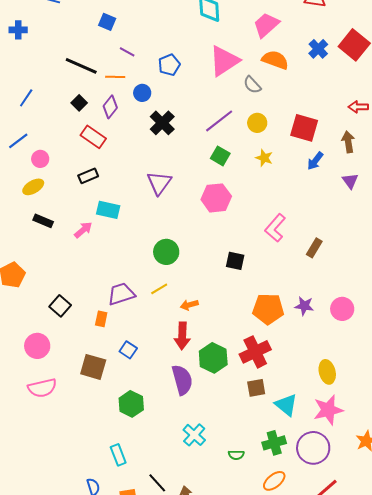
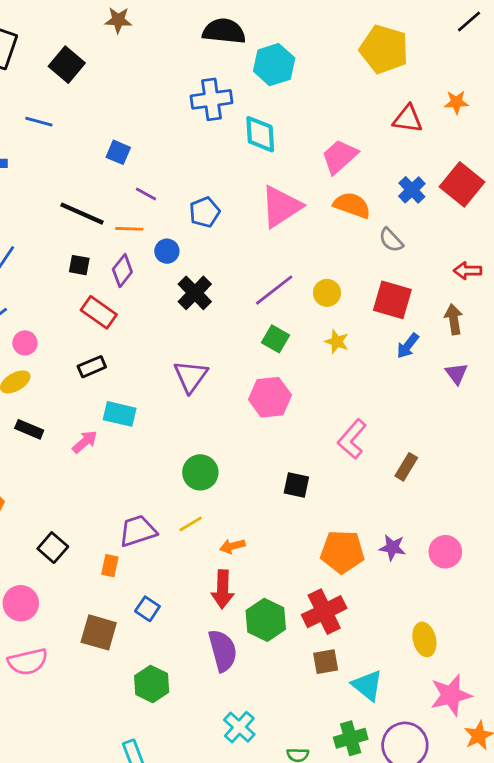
gray semicircle: (252, 85) -> (391, 240), moved
black square: (79, 103) -> (79, 265), turned -35
pink star: (328, 410) -> (451, 695), moved

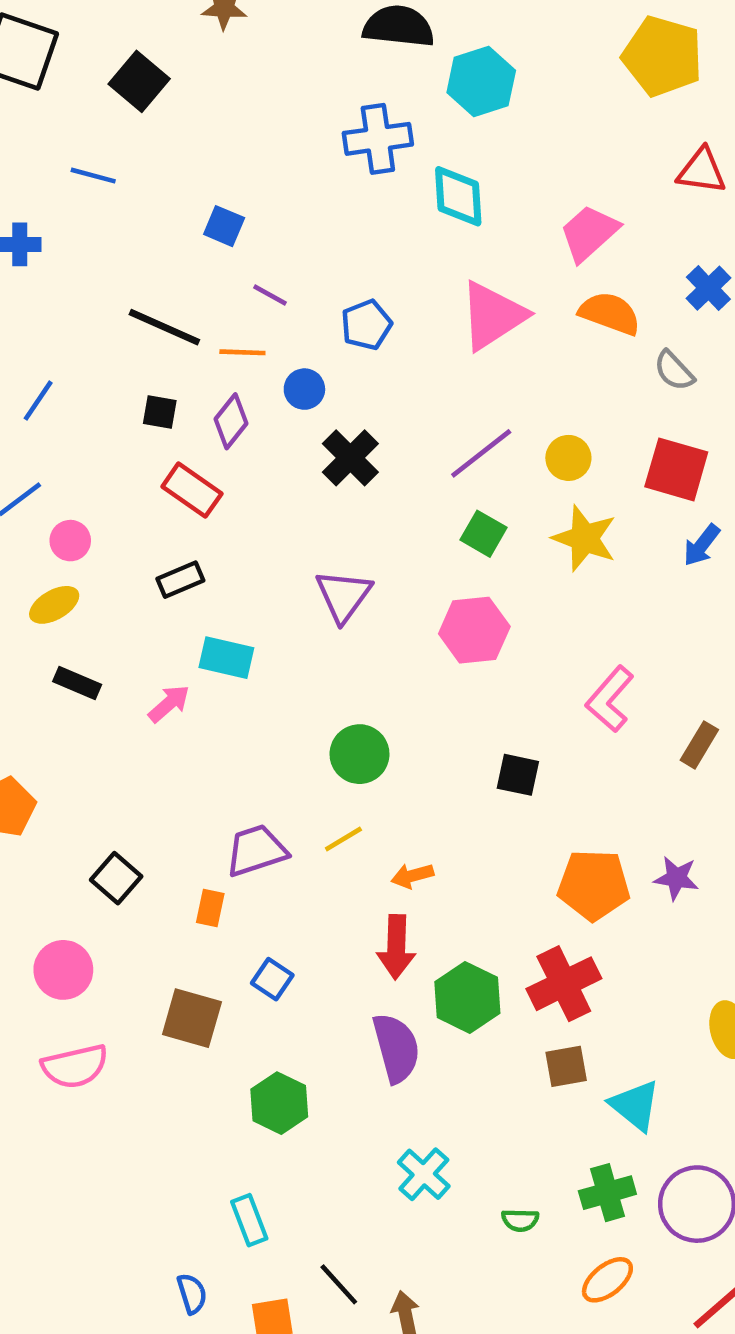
yellow star: (337, 342) -> (584, 538), size x1.6

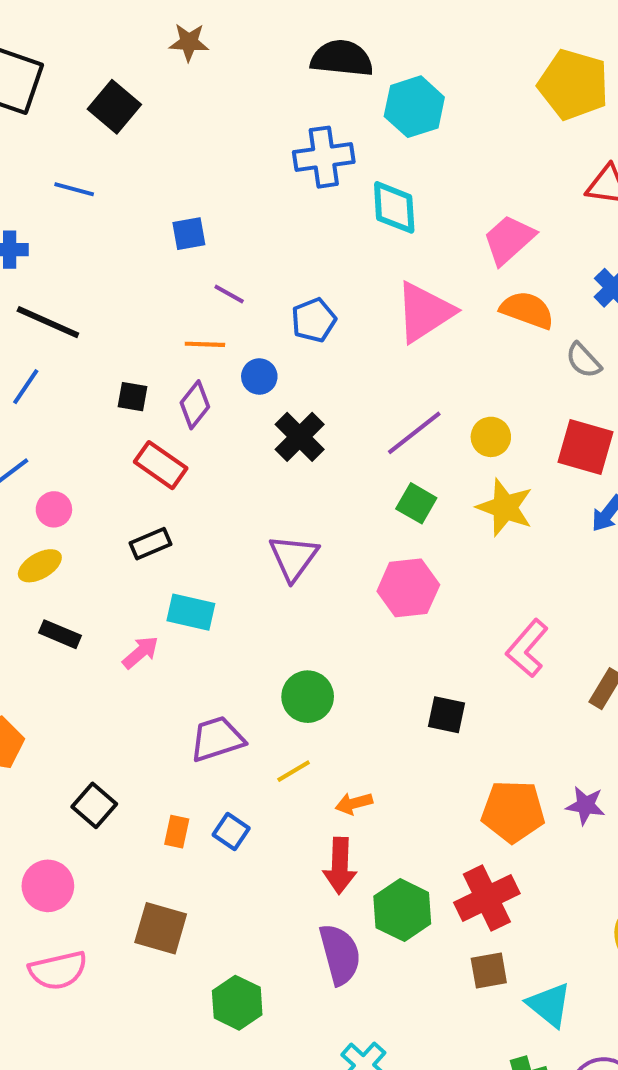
blue square: (224, 226) -> (189, 234), turned -33
black line: (164, 327) -> (48, 322), moved
purple trapezoid: (256, 851) -> (217, 739), moved
blue square: (272, 979) -> (231, 832), moved

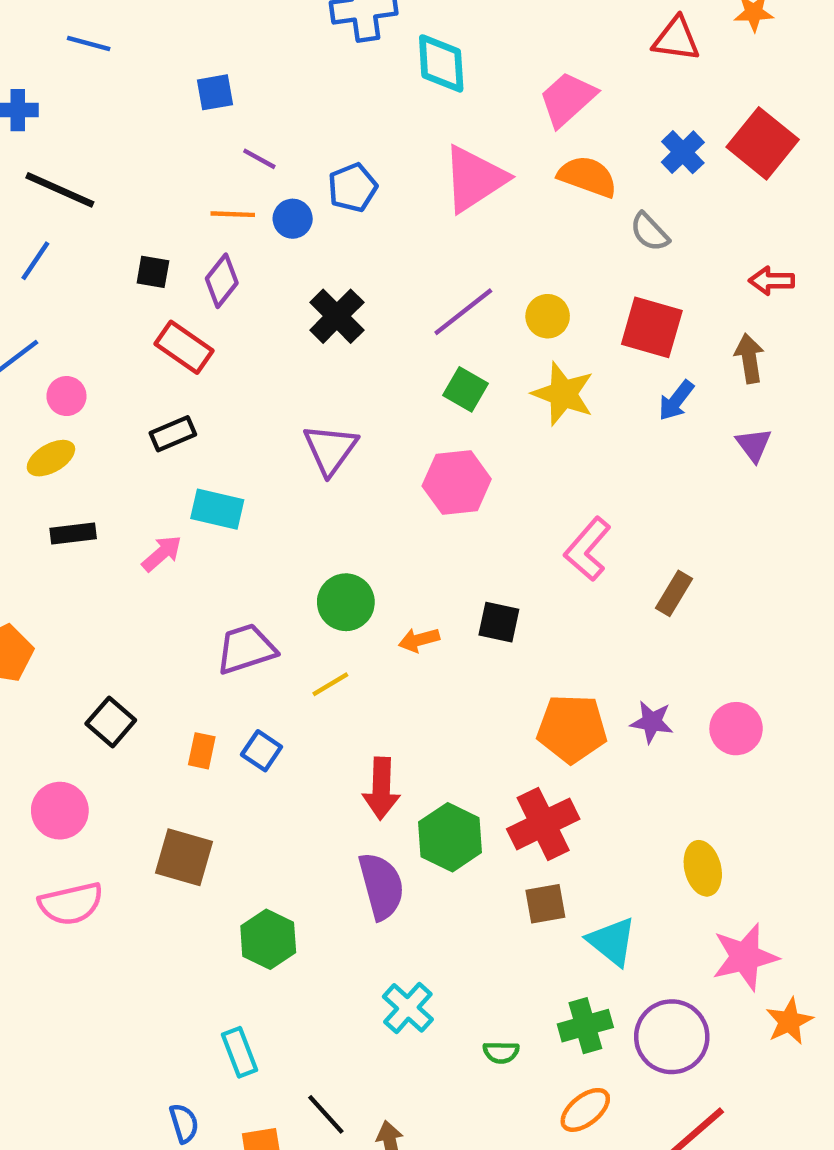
blue circle: (259, 377) -> (293, 219), moved
black rectangle: (60, 634) -> (73, 533), turned -30
orange arrow: (354, 803) -> (419, 640), moved

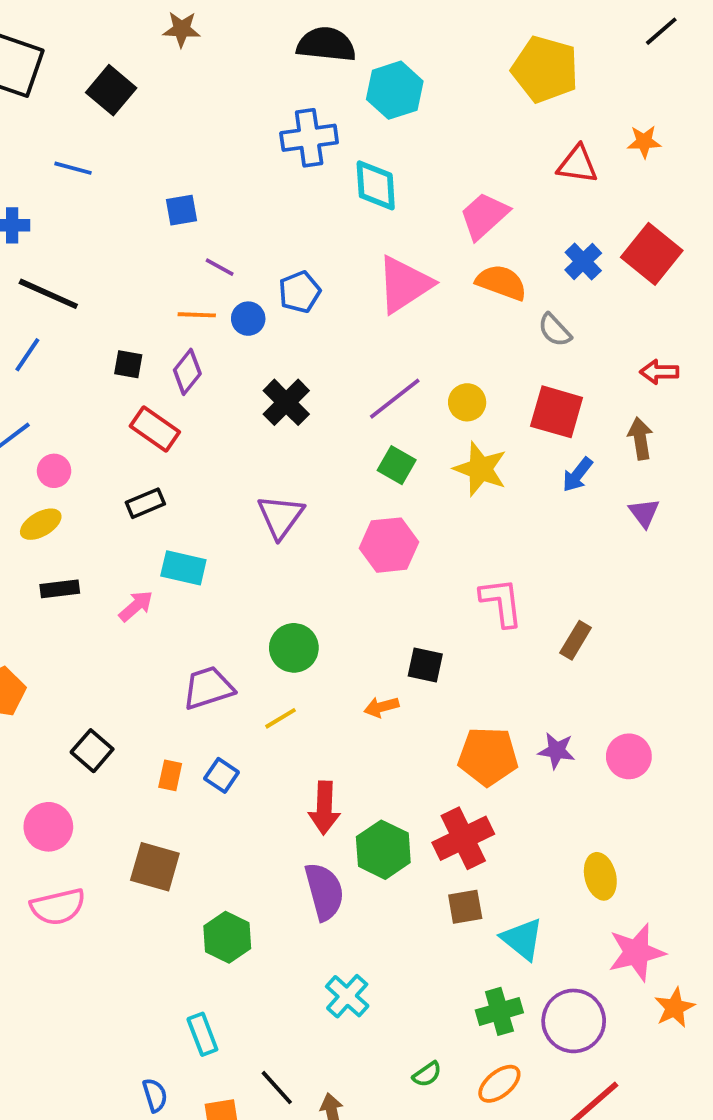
pink L-shape: (587, 549) -> (501, 602), turned 132
orange arrow: (419, 640) -> (381, 707), moved
green semicircle: (501, 1052) -> (427, 1074), moved, turned -36

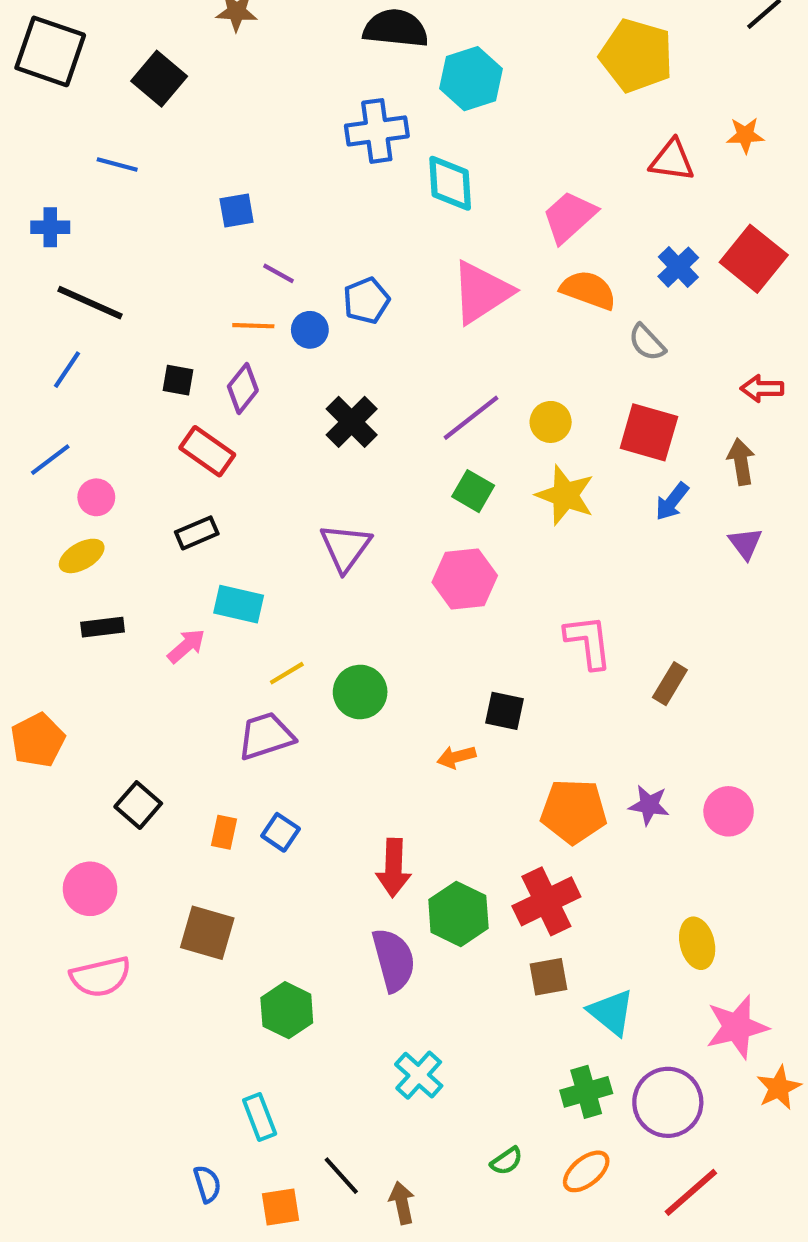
yellow line: (281, 718) -> (287, 673), moved

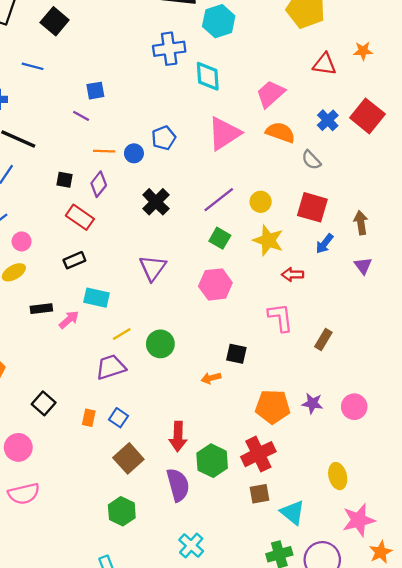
purple line: (278, 273) -> (81, 116), moved
red arrow: (762, 388) -> (293, 275), moved
black rectangle: (103, 627) -> (41, 309), moved
brown square: (207, 933) -> (128, 458), moved, turned 32

